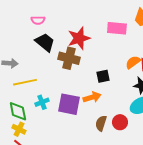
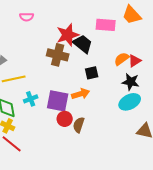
black trapezoid: (45, 42) -> (83, 44), moved
red circle: (120, 122) -> (65, 119), moved
brown semicircle: (101, 123) -> (79, 125), moved

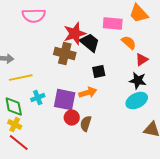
pink semicircle: (27, 17) -> (34, 16), size x1.6
orange semicircle: (122, 59) -> (129, 43), moved, turned 77

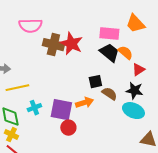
red star: (75, 34) -> (71, 44), turned -30
black trapezoid: (90, 43) -> (109, 53), moved
brown cross: (65, 54) -> (53, 45), moved
cyan ellipse: (137, 101) -> (133, 111), turned 50
brown semicircle: (86, 124) -> (109, 94), moved, turned 105

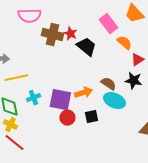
pink rectangle: (109, 34) -> (108, 24), turned 48
red star: (71, 44) -> (70, 34), size x0.6
black trapezoid: (109, 53) -> (86, 47), moved
black square: (95, 82) -> (91, 117), moved
cyan ellipse: (133, 111) -> (114, 101), moved

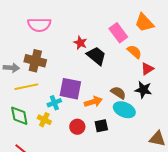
brown cross: (52, 35) -> (35, 61), moved
cyan cross: (33, 98) -> (54, 103), moved
purple square: (60, 100) -> (70, 89), moved
yellow cross: (10, 125) -> (44, 120), moved

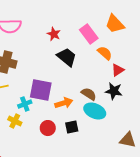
red star: (80, 43) -> (54, 34), moved

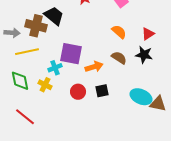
orange semicircle: (105, 53) -> (119, 32), moved
black trapezoid: (67, 57) -> (54, 16), moved
cyan ellipse: (95, 111) -> (141, 97), moved

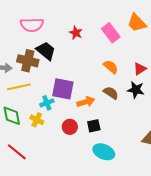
cyan ellipse: (141, 97) -> (104, 152), moved

